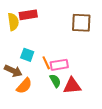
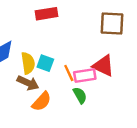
yellow semicircle: (13, 22) -> (28, 63), moved
red triangle: (72, 86) -> (103, 66), moved, turned 30

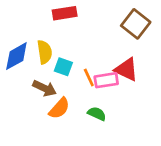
brown square: (112, 24) -> (136, 24), turned 35
yellow semicircle: (28, 63) -> (45, 52), moved
green semicircle: (80, 95) -> (97, 114), moved, turned -35

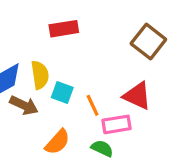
pink rectangle: (106, 80) -> (116, 124), moved
brown arrow: (45, 88) -> (24, 105), moved

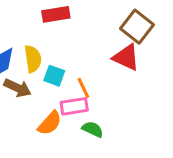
red triangle: (137, 96) -> (126, 57), moved
pink rectangle: (116, 124) -> (74, 106), moved

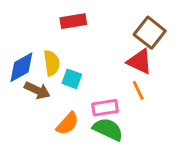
orange line: (83, 88) -> (138, 90), moved
pink rectangle: (74, 106) -> (105, 108), moved
green semicircle: (93, 129) -> (108, 129), size x1.5

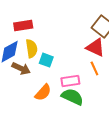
red rectangle: (73, 21) -> (23, 25), moved

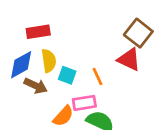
orange line: (94, 68) -> (97, 77), moved
pink rectangle: (70, 81) -> (84, 103), moved

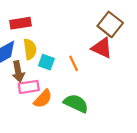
brown arrow: (36, 86) -> (18, 72), turned 54
pink rectangle: (84, 103) -> (29, 87), moved

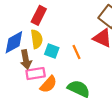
red rectangle: (21, 23) -> (39, 15), moved, turned -54

